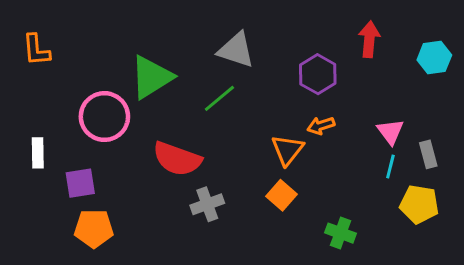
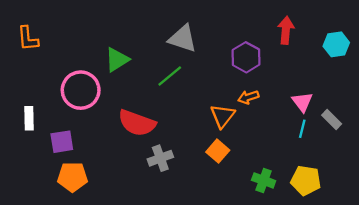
green triangle: (151, 77) -> (117, 60), size x0.7
gray rectangle: (428, 154) -> (332, 119), turned -30
yellow pentagon: (419, 204) -> (306, 180), moved

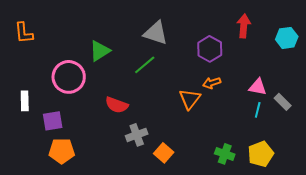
pink triangle: (302, 102) -> (258, 87), turned -42
red semicircle: (137, 123) -> (117, 105), size x0.7
orange square: (218, 151) -> (164, 153), moved
yellow pentagon: (306, 180) -> (261, 154), turned -30

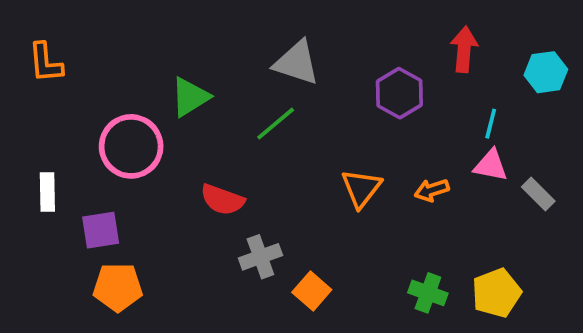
orange arrow: (212, 83) -> (432, 190), moved
cyan line: (258, 110) -> (491, 124), moved

